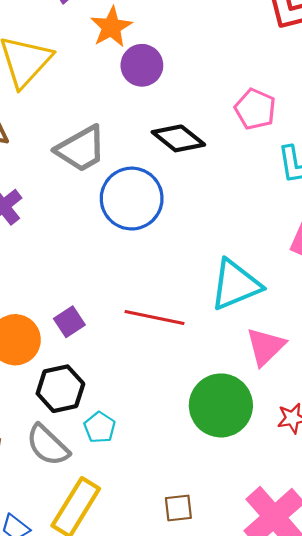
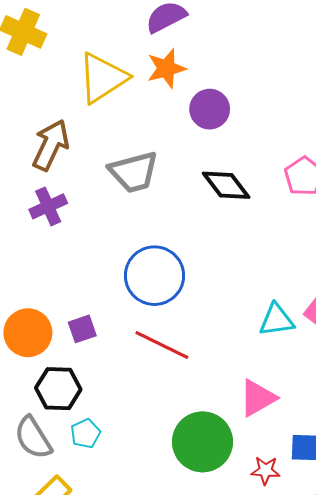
orange star: (111, 27) -> (166, 68), moved
blue circle: (132, 199) -> (154, 276), moved
cyan triangle: (235, 285) -> (277, 320), moved, size x0.7

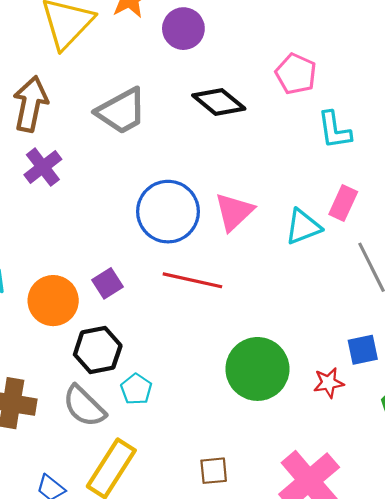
pink triangle: (258, 398) -> (234, 212), moved

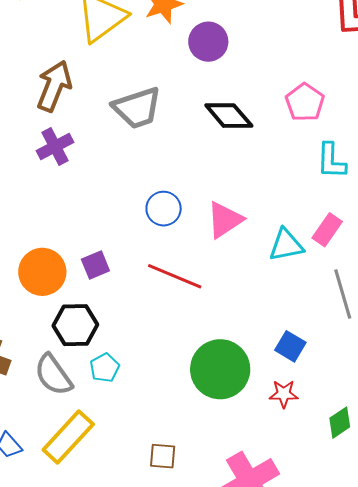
blue circle: (168, 212) -> (164, 209), size x0.6
blue square: (363, 350) -> (290, 346), moved, turned 32

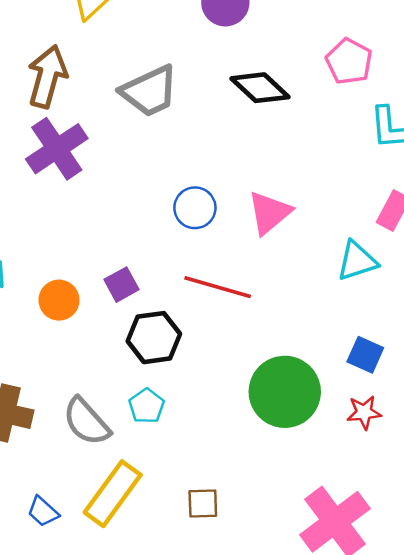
purple cross: (55, 146) -> (57, 149), size x1.4
cyan triangle: (286, 245) -> (357, 261), moved
orange circle: (42, 272) -> (59, 300), size x0.7
black hexagon: (75, 325) -> (154, 338), moved
brown square: (163, 456) -> (203, 503), moved

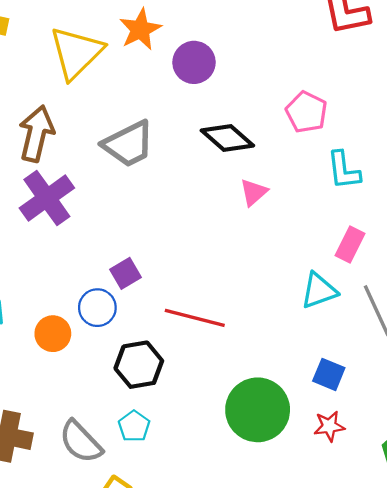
blue circle: (195, 208) -> (97, 308), moved
pink triangle: (269, 213) -> (254, 192), moved, size x0.7
purple square: (121, 285) -> (126, 273), moved

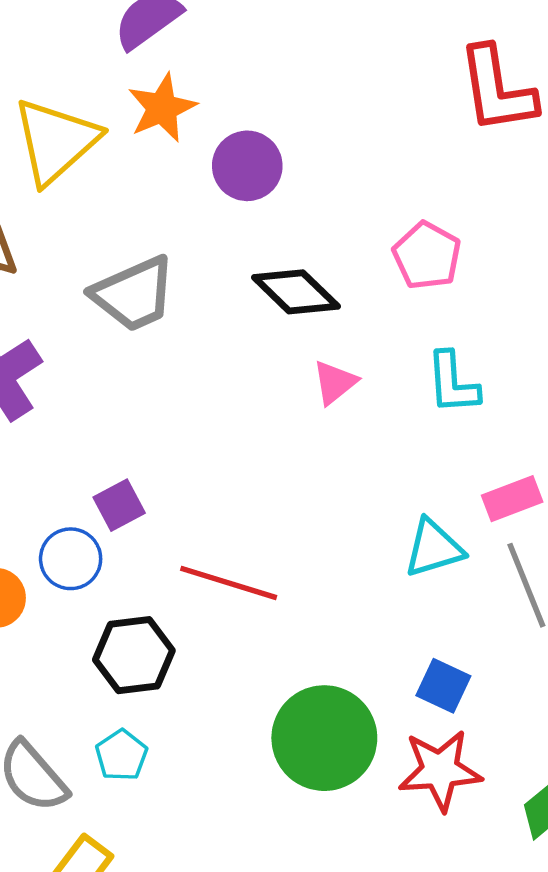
cyan L-shape: (344, 170) -> (453, 383), moved
pink rectangle: (350, 245) -> (512, 499), moved, turned 40
red star: (329, 426) -> (440, 770), size x1.6

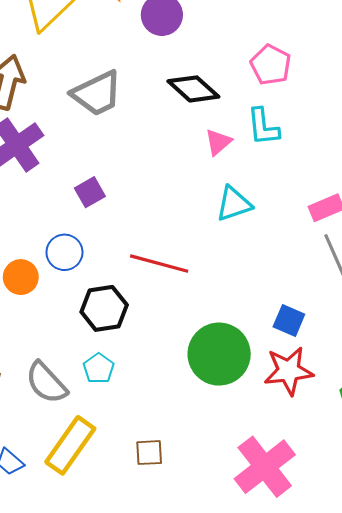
cyan L-shape: (453, 383) -> (263, 127), moved
purple square: (119, 505) -> (90, 192), moved
cyan triangle: (434, 548) -> (234, 204), moved

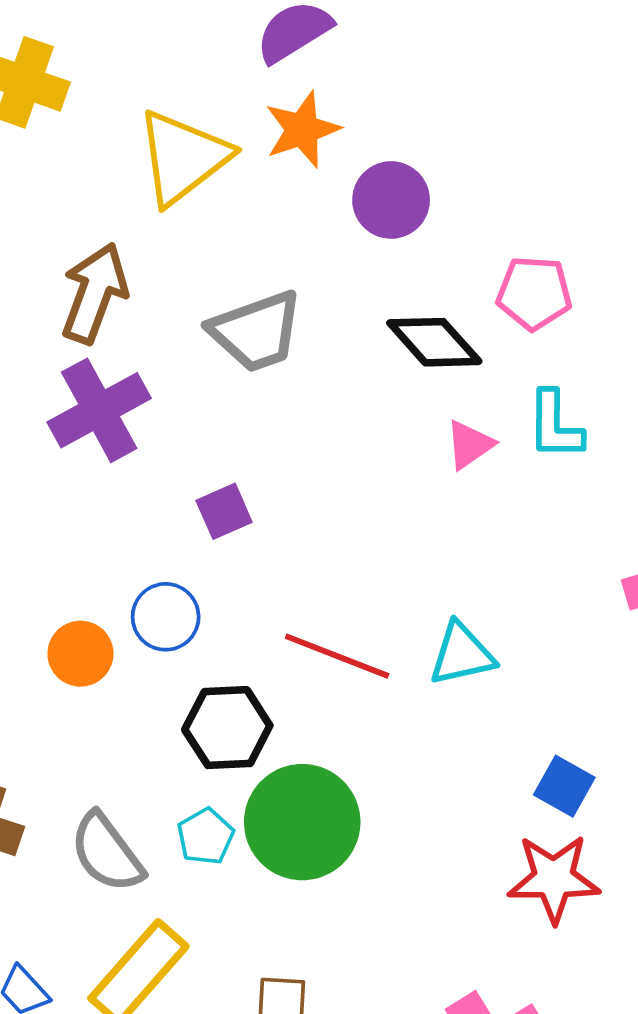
pink pentagon: (271, 65) -> (534, 293), moved, turned -30
cyan triangle: (234, 204) -> (462, 654), moved
green circle: (219, 354) -> (302, 822), moved

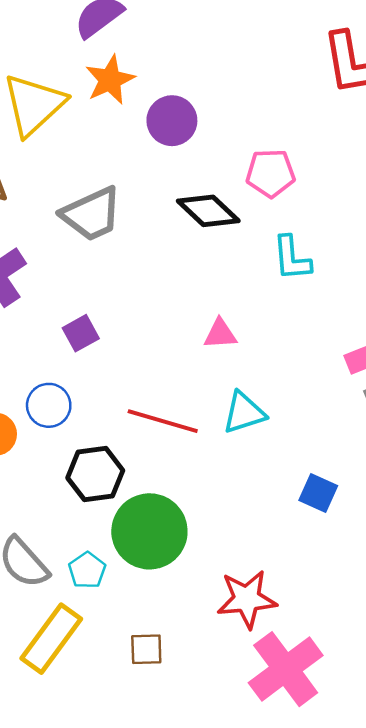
pink triangle: (470, 445) -> (220, 334), moved, turned 36
cyan pentagon: (206, 836) -> (87, 570), moved
red star: (554, 879) -> (247, 599), moved

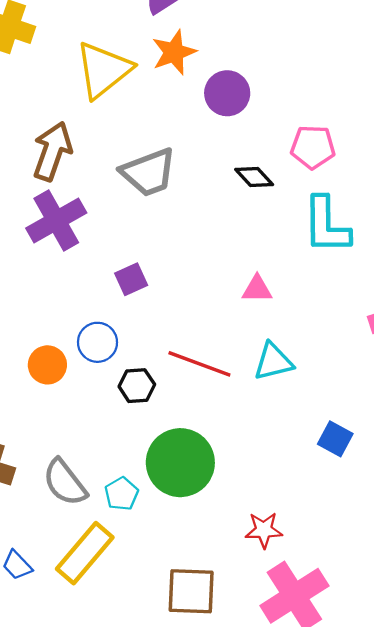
black diamond: (208, 211) -> (254, 177), size x0.7
cyan L-shape: (292, 258) -> (326, 225), size x1.4
black hexagon: (95, 474) -> (137, 386), moved, size x0.7
red star: (247, 599) -> (264, 530), size x0.7
brown square: (146, 649) -> (191, 591), moved, size x1.6

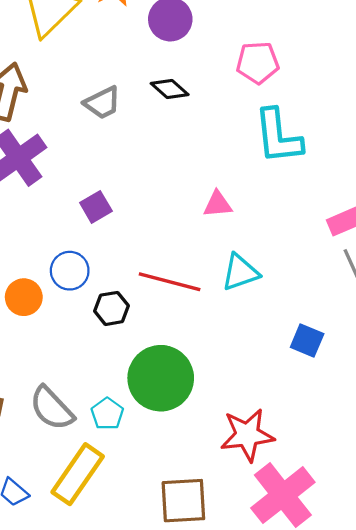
gray trapezoid: (149, 172) -> (102, 103), size x0.7
black diamond: (254, 177) -> (170, 89), moved
red star: (264, 530) -> (247, 435), size x1.5

